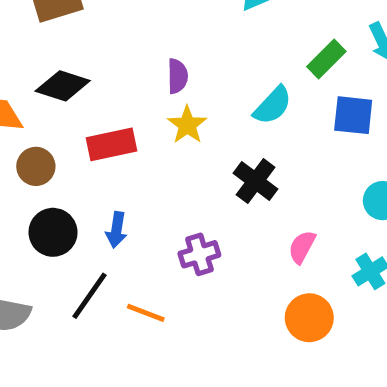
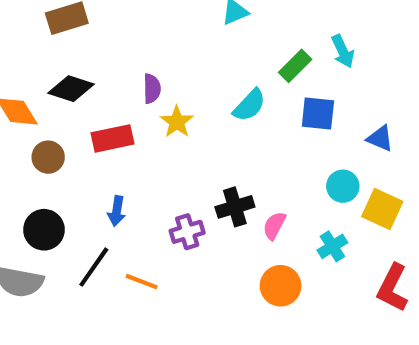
purple semicircle: (177, 76) -> (152, 89), moved
black cross: (256, 181) -> (235, 207), moved, turned 36
black circle: (53, 232) -> (44, 230), moved

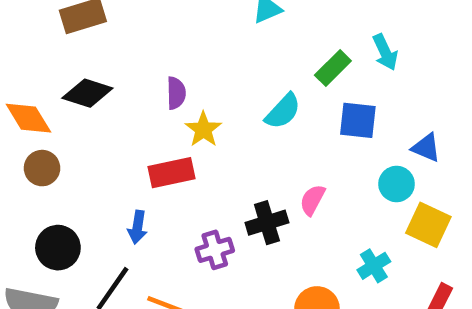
red rectangle: (112, 138) -> (172, 173), moved
brown circle: (48, 157) -> (42, 168), moved
cyan circle: (343, 186) -> (397, 184), moved
pink semicircle: (274, 226) -> (312, 200), moved

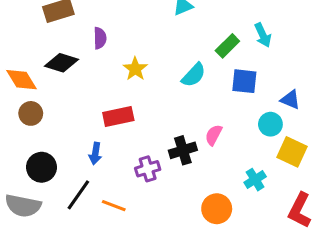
purple semicircle: (176, 93) -> (100, 38), moved
yellow star: (203, 129) -> (135, 69), moved

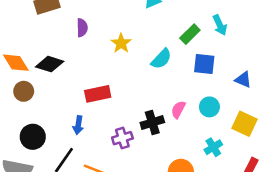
black diamond: (61, 63) -> (50, 64), moved
yellow star: (135, 69) -> (121, 43), moved
cyan circle: (270, 124) -> (209, 107), moved

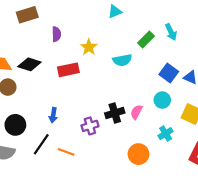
cyan semicircle: (161, 59) -> (122, 60), turned 36
blue square: (204, 64) -> (169, 73), moved, turned 30
red rectangle: (98, 94) -> (68, 70), moved
pink semicircle: (178, 110) -> (136, 112), moved

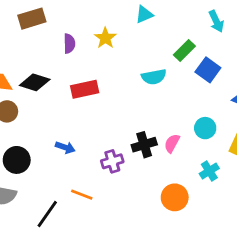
cyan arrow: (171, 32) -> (216, 21), moved
yellow star: (89, 47) -> (105, 38), moved
blue square: (169, 73) -> (208, 70), moved
blue arrow: (53, 115) -> (65, 147), turned -80
black line: (41, 144) -> (47, 214), moved

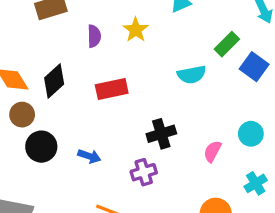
black diamond: (35, 82) -> (54, 81), turned -60
black cross: (144, 145) -> (161, 134), moved
black circle: (17, 160) -> (41, 147), moved

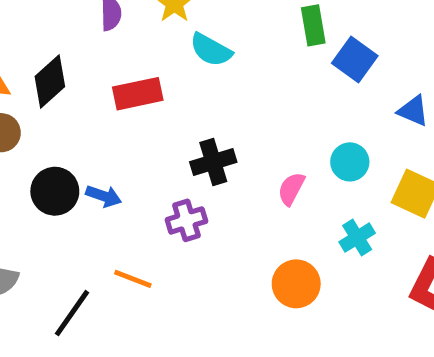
green rectangle: (227, 44) -> (313, 25), turned -55
cyan semicircle: (192, 75) -> (211, 50), moved, turned 40
black circle: (41, 147) -> (55, 191), moved

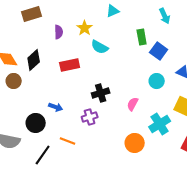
cyan circle: (350, 162) -> (157, 81), moved
black circle: (55, 191) -> (36, 123), moved
cyan cross: (357, 238) -> (160, 124), size x1.5

